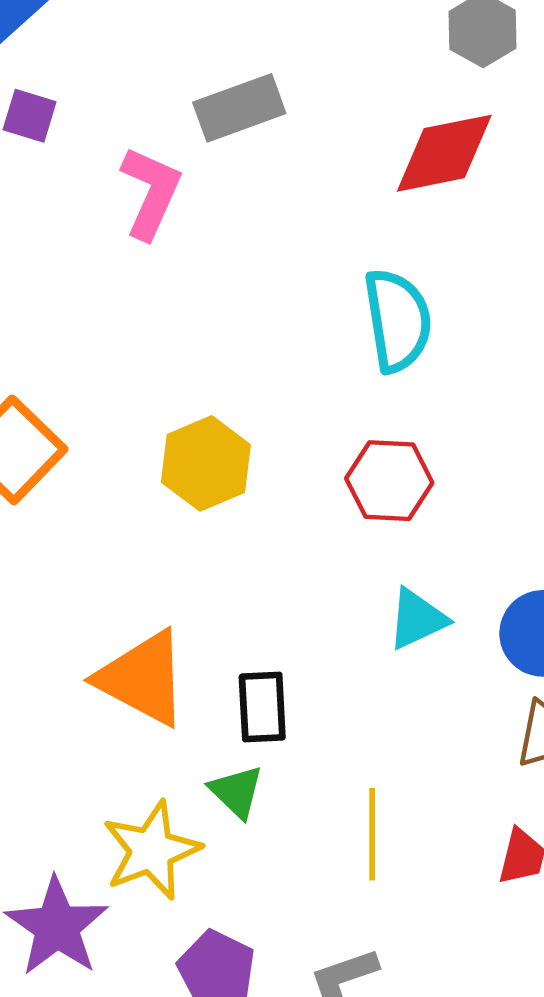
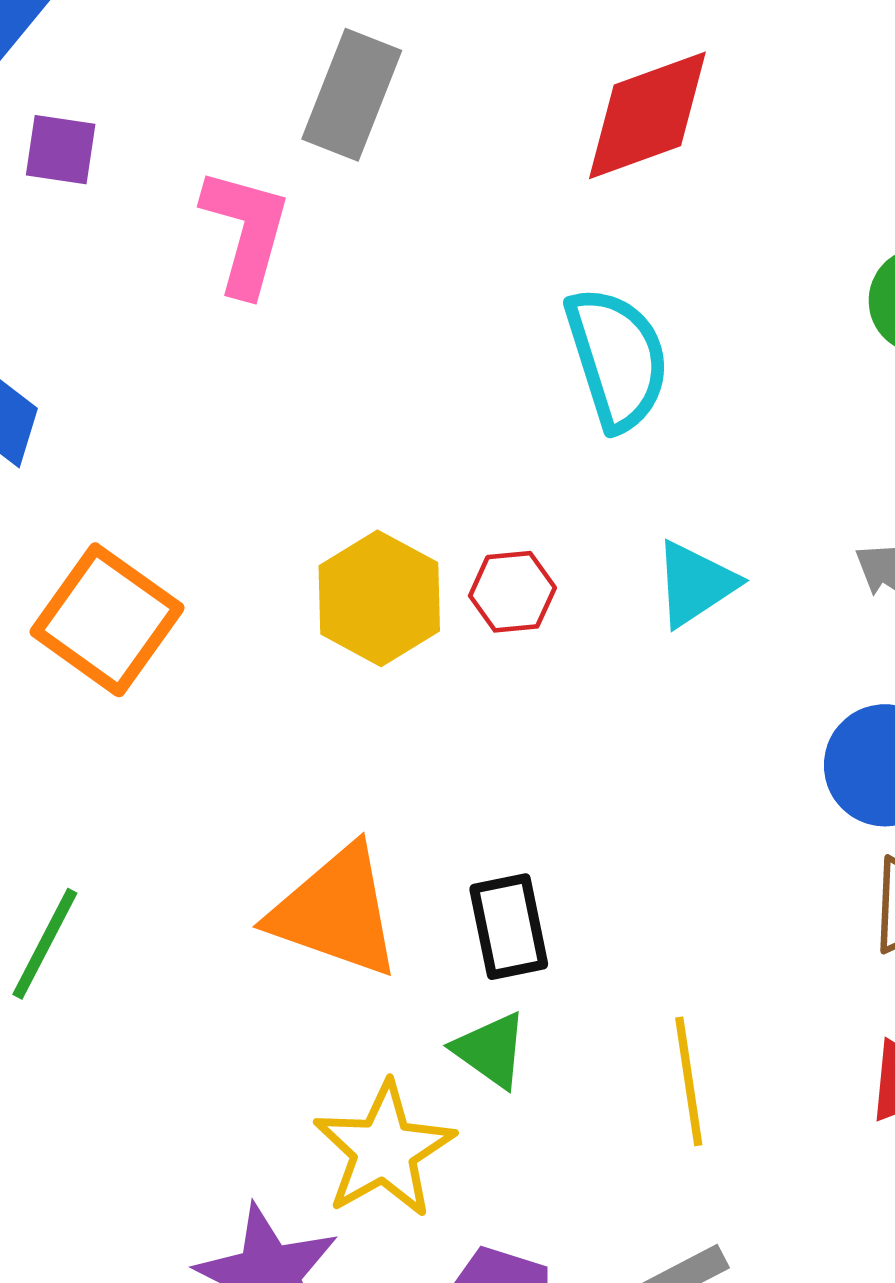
gray rectangle: (239, 108) -> (352, 95), turned -40
red hexagon: (389, 481) -> (512, 592), moved, size x0.7
cyan triangle: (417, 619) -> (695, 584), moved

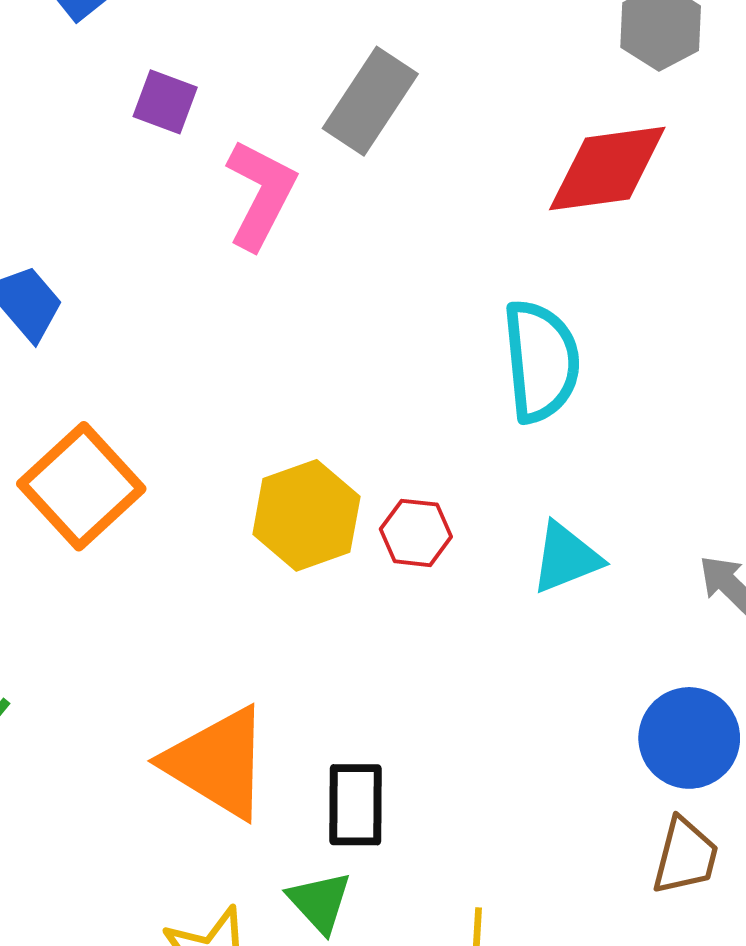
purple square: (61, 150) -> (165, 102), moved

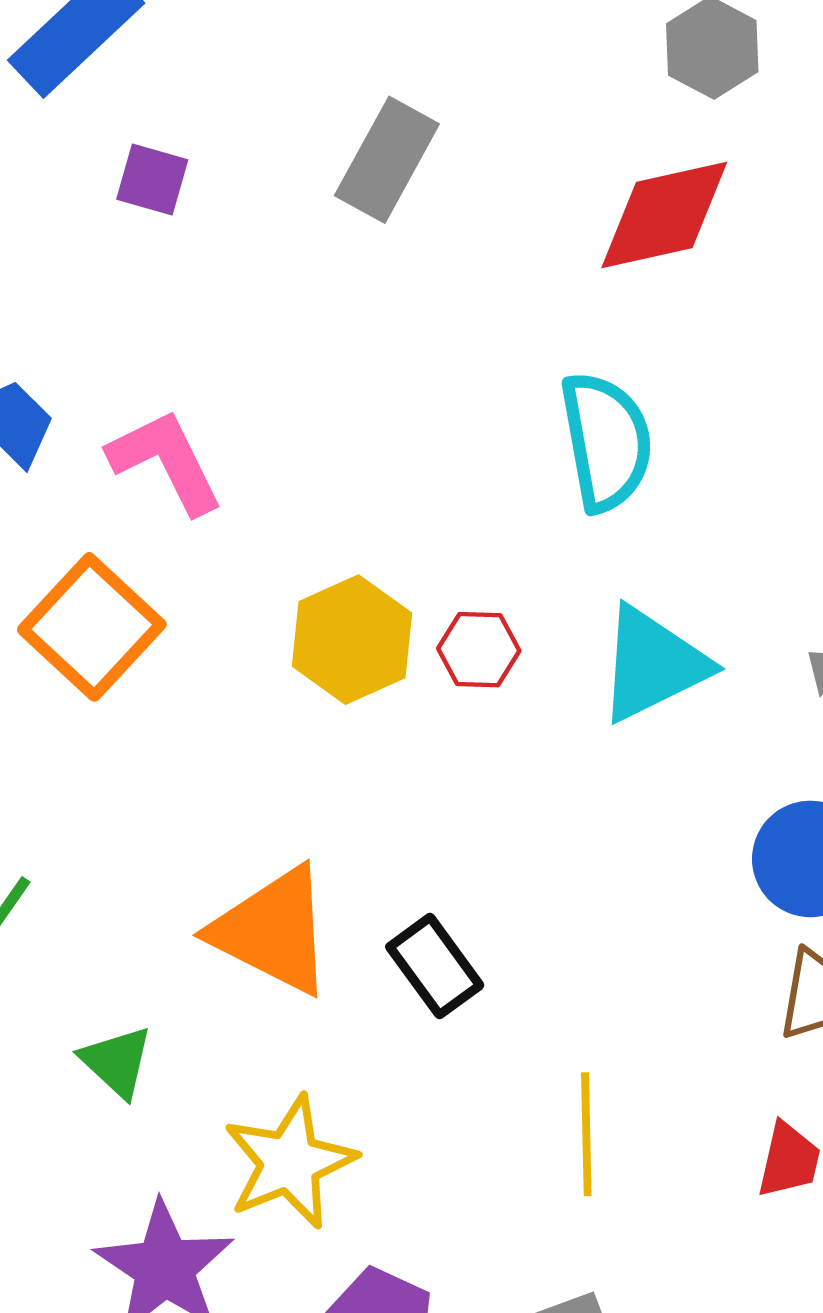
pink L-shape: (261, 194) -> (166, 461), moved, turned -49
cyan triangle: (566, 558) -> (653, 664), size x1.4
black rectangle: (355, 805) -> (435, 966), turned -32
green triangle: (320, 902) -> (117, 1062), moved

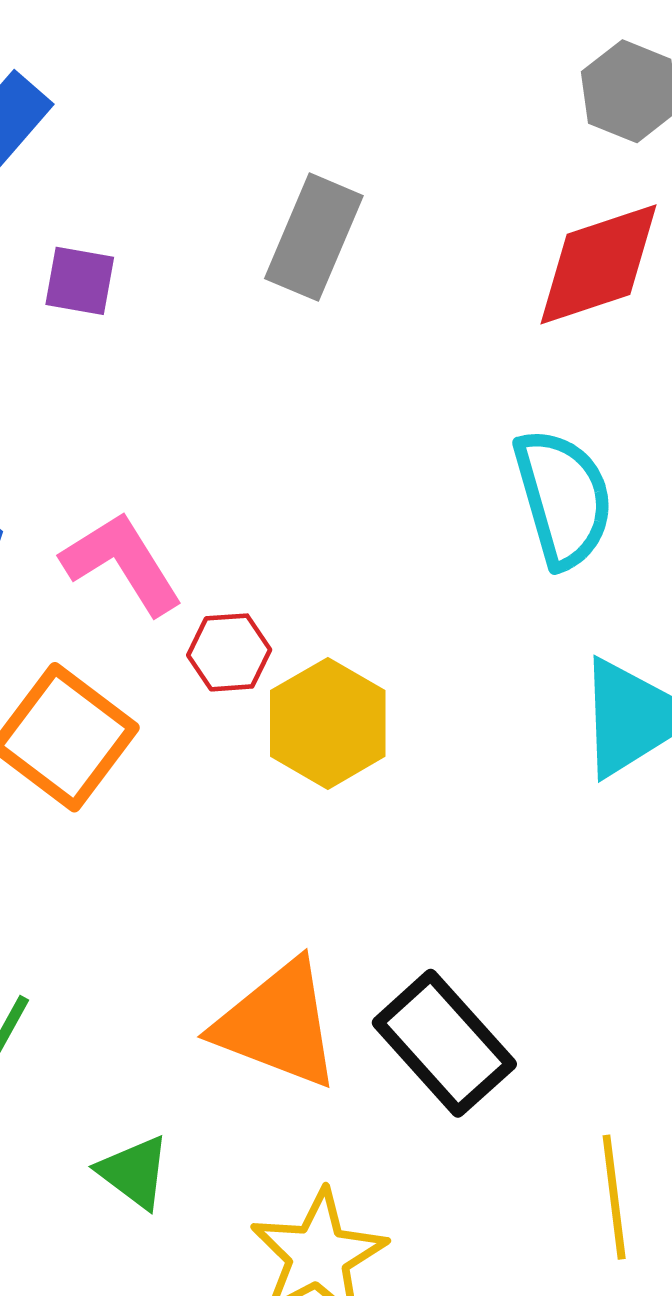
red hexagon: (479, 650) -> (229, 652), moved
black rectangle: (435, 966) -> (444, 1043), size x1.4

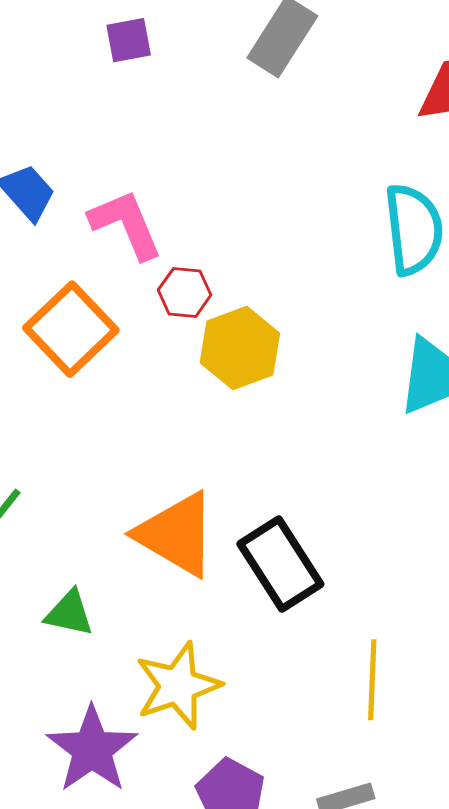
purple square: (80, 281) -> (129, 40), turned -30
green triangle: (134, 1172) -> (69, 613), turned -34

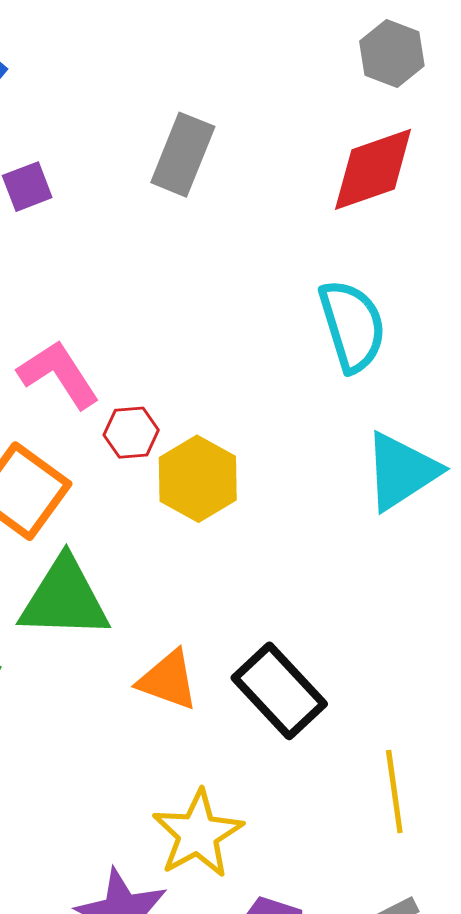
orange triangle: (176, 534) -> (168, 680), size x0.7
green triangle: (69, 613) -> (64, 599), moved, size x1.8

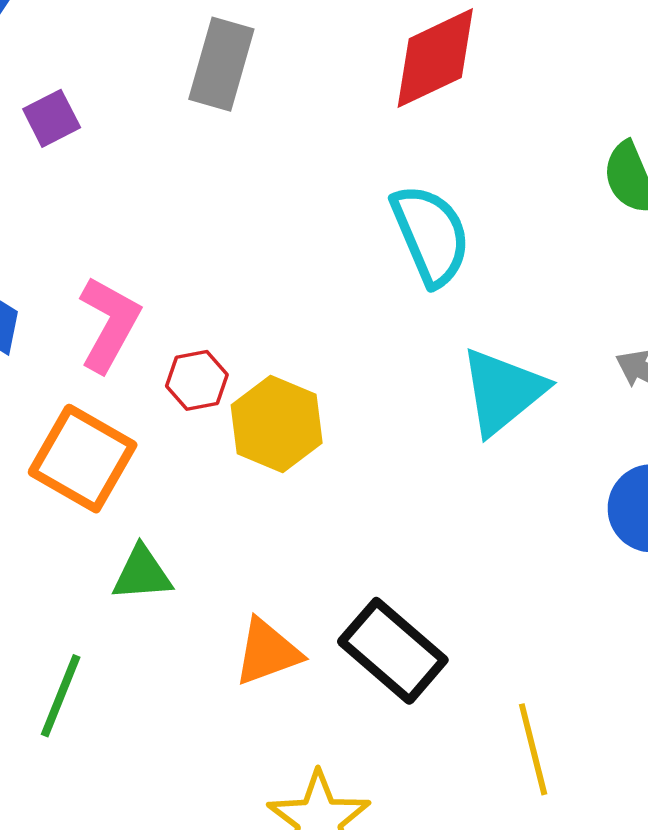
pink L-shape: (59, 374) -> (109, 324), turned 68
green triangle: (64, 599) -> (142, 574), size x0.6
orange triangle: (168, 680) -> (267, 652), turned -34

